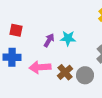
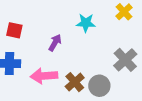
cyan star: (68, 38) -> (86, 23), moved

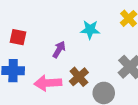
brown cross: (75, 82) -> (79, 77), moved

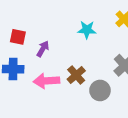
purple arrow: (59, 50) -> (43, 49), moved

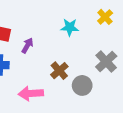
pink arrow: (46, 81) -> (31, 93), moved

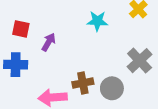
brown cross: (59, 71) -> (83, 83), moved, turned 30

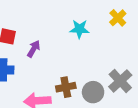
gray cross: (140, 61) -> (120, 81), moved

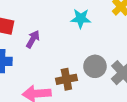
gray circle: (93, 92) -> (95, 66), moved

